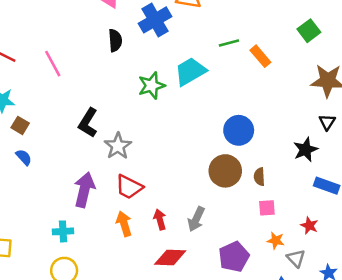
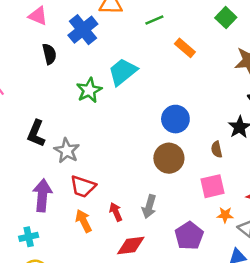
green line: (229, 43) -> (154, 20), moved
brown semicircle: (259, 177) -> (217, 149), moved
pink square: (267, 208) -> (212, 186), size x1.5

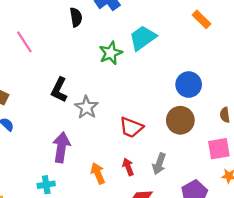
red trapezoid: (83, 187) -> (131, 127), moved

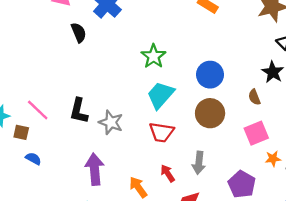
cyan trapezoid: (143, 38) -> (161, 95), moved
pink line: (24, 42) -> (38, 110), moved
green star: (111, 53) -> (153, 56), moved

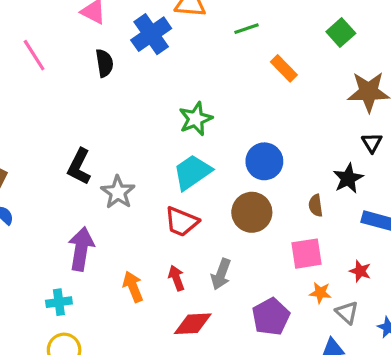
pink line: (38, 110) -> (34, 55), moved

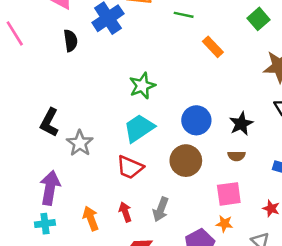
green line: (246, 29) -> (184, 15), turned 30
black star: (348, 178) -> (241, 124), moved
brown semicircle: (316, 205) -> (237, 156), turned -84
orange star: (320, 293) -> (224, 224), moved
cyan cross: (59, 302) -> (45, 224), moved

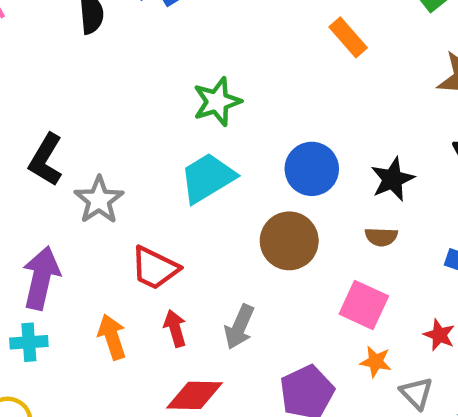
red trapezoid: (130, 167) -> (155, 268), moved
pink square: (229, 194) -> (364, 305), turned 30
orange star: (224, 224) -> (376, 362), moved

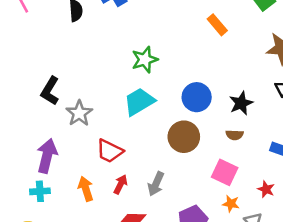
red arrow: (175, 328) -> (121, 184), turned 42

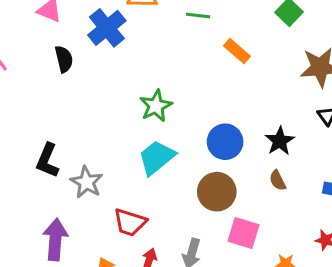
brown semicircle: (235, 135) -> (278, 180), turned 70
pink square: (225, 172) -> (244, 233), moved

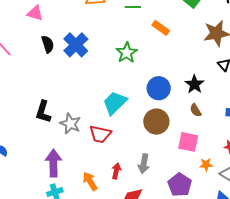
blue cross: (107, 28) -> (76, 45), moved
green star: (156, 106) -> (127, 53), moved
red trapezoid: (130, 222) -> (100, 134), moved
pink square: (244, 233) -> (188, 142), moved

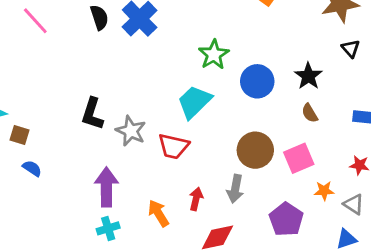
green star: (127, 53) -> (214, 55), moved
brown circle: (156, 122) -> (255, 150), moved
pink square: (188, 142) -> (299, 158), turned -35

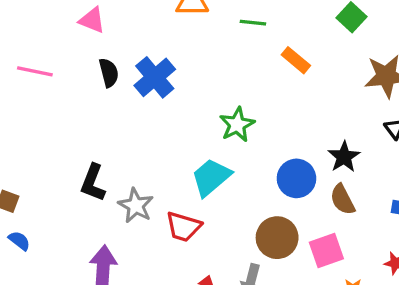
pink line: (35, 21) -> (35, 71), turned -40
blue circle: (257, 81) -> (296, 178), moved
brown semicircle: (310, 113) -> (343, 200), size x1.4

